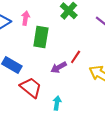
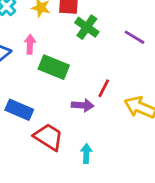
green rectangle: (41, 37) -> (54, 67), turned -70
purple arrow: (59, 67) -> (83, 105), turned -140

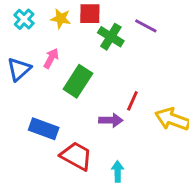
purple line: (135, 37) -> (146, 26), moved
pink arrow: (30, 44) -> (51, 58), turned 30
green rectangle: (54, 67) -> (78, 81), turned -76

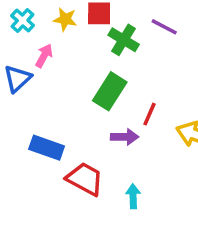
pink arrow: (51, 58) -> (44, 56), moved
green rectangle: (78, 81) -> (110, 91), moved

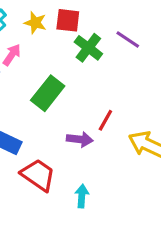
green rectangle: (110, 91) -> (48, 93), moved

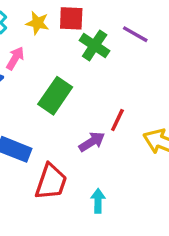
purple arrow: (80, 139) -> (92, 142), turned -35
red trapezoid: (38, 175) -> (51, 182), turned 78

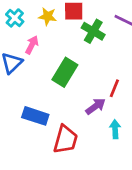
cyan arrow: (98, 201) -> (115, 129), moved

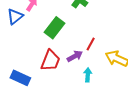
blue rectangle: (35, 116) -> (20, 78), moved
red trapezoid: (66, 139) -> (50, 61), moved

